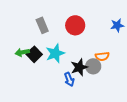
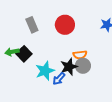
cyan star: (55, 53) -> (45, 71), moved
orange semicircle: (102, 56) -> (80, 55), moved
blue arrow: (69, 79) -> (59, 79), turned 64

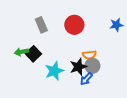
blue arrow: (59, 79) -> (86, 79), moved

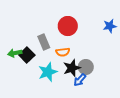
gray rectangle: (41, 25) -> (44, 42), moved
orange semicircle: (89, 55) -> (63, 52), moved

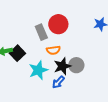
gray rectangle: (44, 42) -> (41, 32), moved
blue arrow: (80, 80) -> (58, 82), moved

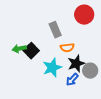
red circle: (58, 24) -> (84, 15), moved
gray circle: (76, 65) -> (90, 71), moved

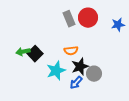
gray rectangle: (55, 30) -> (69, 19), moved

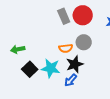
black square: (35, 54) -> (30, 69), moved
cyan star: (56, 71) -> (51, 68), turned 30
gray circle: (94, 74) -> (84, 42), moved

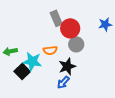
red circle: (83, 15) -> (70, 28), moved
orange semicircle: (66, 48) -> (50, 50), moved
cyan star: (51, 68) -> (32, 61), moved

